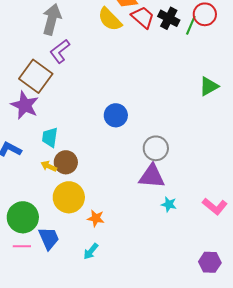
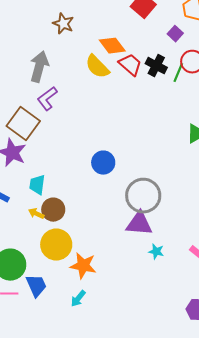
gray circle: (156, 148) -> (143, 196), size x1.4
orange star: (96, 218) -> (83, 266), size x1.5

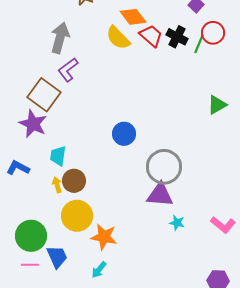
yellow arrow: (36, 214) -> (57, 185), turned 49

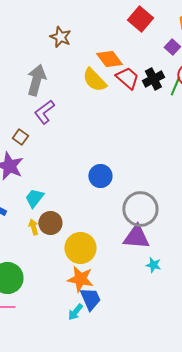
black cross: (177, 37) -> (153, 79), turned 35
brown square: (44, 95) -> (20, 137), size x0.5
cyan trapezoid: (58, 156) -> (34, 198), turned 30
yellow circle: (77, 216) -> (80, 248), moved
blue trapezoid: (57, 257) -> (90, 299), moved

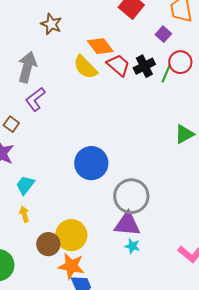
blue circle: (100, 176) -> (91, 163), size x1.4
brown circle: (50, 223) -> (48, 244), moved
cyan star: (153, 265) -> (132, 246), moved

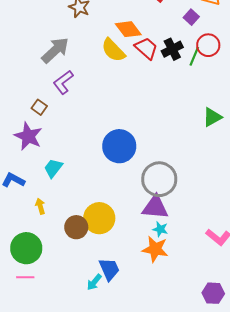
gray arrow: (27, 67) -> (55, 50), turned 32
yellow arrow: (24, 214) -> (40, 206), moved
orange star: (71, 266) -> (155, 249), moved

